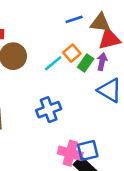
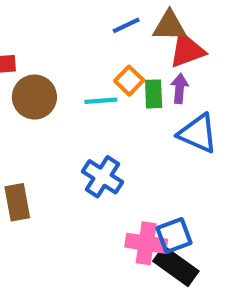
cyan line: (53, 63) -> (101, 101), turned 42
green rectangle: (86, 63) -> (154, 94), turned -30
blue cross: (49, 110) -> (102, 177), turned -30

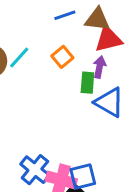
green rectangle: (154, 94) -> (87, 83), moved
cyan line: (101, 101) -> (19, 58), moved, turned -50
blue cross: (102, 177) -> (35, 170), moved

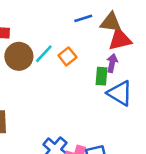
orange square: (62, 57) -> (67, 56), moved

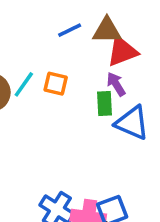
orange square: (67, 56) -> (56, 84), turned -30
purple arrow: (112, 63) -> (116, 84), turned -36

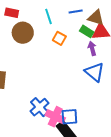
cyan line: (24, 84) -> (49, 16), moved, turned -70
green rectangle: (105, 103) -> (87, 31), moved, turned -72

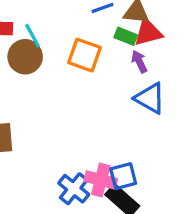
cyan line: (49, 16) -> (33, 36), moved
orange square: (59, 38) -> (84, 55), size x1.5
blue cross: (40, 107) -> (74, 189), moved

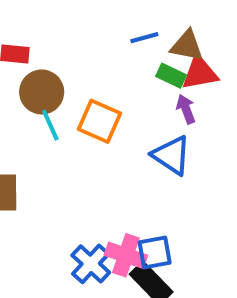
cyan line: (33, 36) -> (50, 125), moved
orange square: (84, 55) -> (100, 121), moved
blue triangle: (150, 98) -> (171, 155), moved

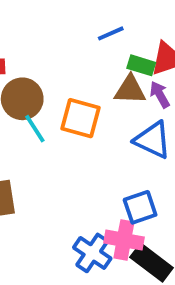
brown triangle: (187, 46) -> (130, 90), moved
blue square: (155, 253) -> (140, 207), moved

